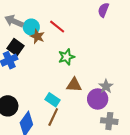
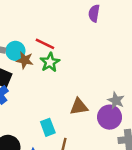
green star: (66, 57) -> (50, 62), moved
cyan rectangle: (53, 100) -> (48, 127), moved, turned 48

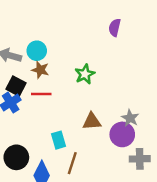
red line: (45, 44) -> (41, 94), moved, turned -30
cyan circle: (15, 51) -> (37, 51), moved
green star: (50, 62) -> (85, 74), moved

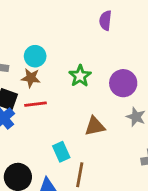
cyan circle: (37, 51) -> (35, 56), moved
purple circle: (122, 134) -> (123, 83), moved

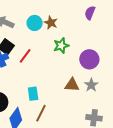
brown star: (31, 78) -> (51, 23), moved
red line: (36, 104) -> (25, 56), turned -63
brown triangle: (95, 126) -> (72, 85), moved

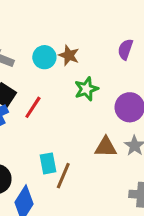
purple semicircle: (90, 13) -> (125, 49), moved
brown line: (41, 113) -> (63, 176), moved

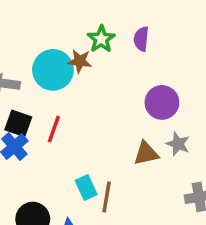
cyan circle: (44, 57) -> (53, 70), size x1.5
green star: (86, 89) -> (101, 39), moved

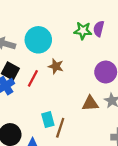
green star: (101, 39) -> (83, 31), moved, turned 30
brown star: (80, 61) -> (56, 66), moved

